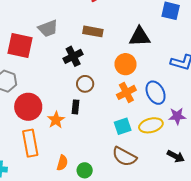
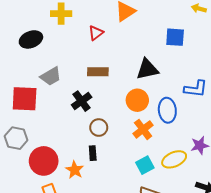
blue ellipse: (156, 93) -> (167, 110), moved, turned 30

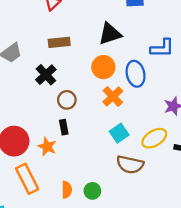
yellow ellipse: (174, 159) -> (154, 138), moved

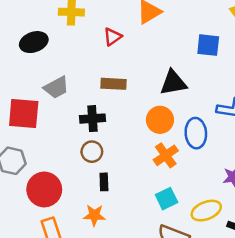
black cross: (46, 75) -> (92, 119), turned 30
brown circle: (67, 100) -> (92, 152), moved
orange star: (47, 147) -> (94, 215), moved, turned -30

